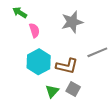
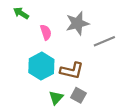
pink semicircle: (34, 30) -> (46, 32), moved
gray line: (97, 52) -> (104, 41), moved

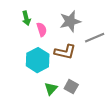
green arrow: (21, 13) -> (26, 18), moved, turned -136
brown L-shape: (72, 71) -> (65, 52), moved

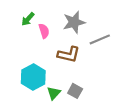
green arrow: (26, 18) -> (28, 19), turned 56
cyan hexagon: (38, 60) -> (33, 77), moved

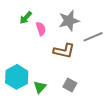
cyan hexagon: (33, 77) -> (17, 77), moved
green triangle: (54, 93) -> (40, 87), moved

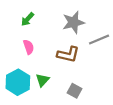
pink semicircle: (41, 29) -> (29, 47), moved
green triangle: (40, 87) -> (42, 80), moved

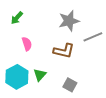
green arrow: (28, 19) -> (17, 18), moved

